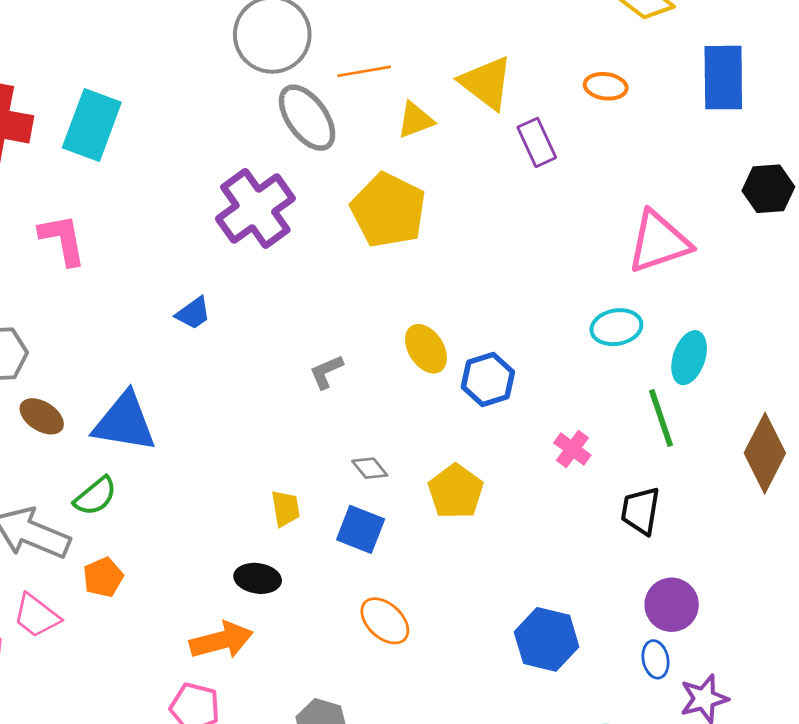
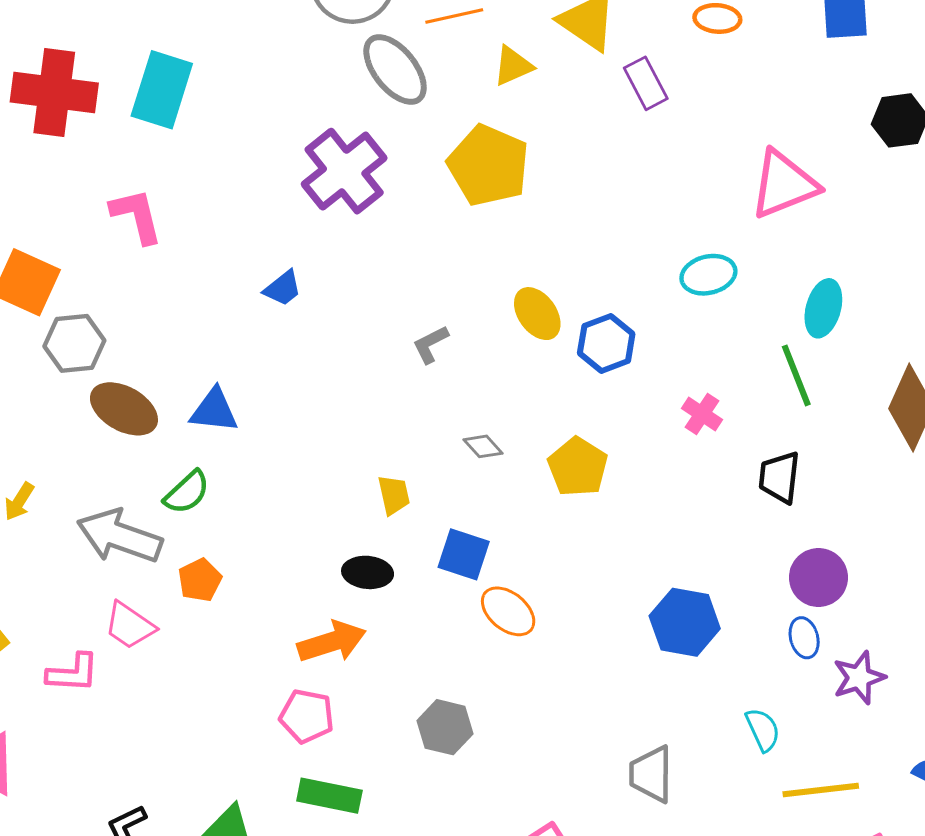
cyan ellipse: (616, 327) -> (708, 275), moved
brown ellipse: (42, 416) -> (124, 409), size x1.4
blue triangle: (125, 422) -> (214, 410), size x0.7
blue square: (361, 529) -> (464, 554), moved

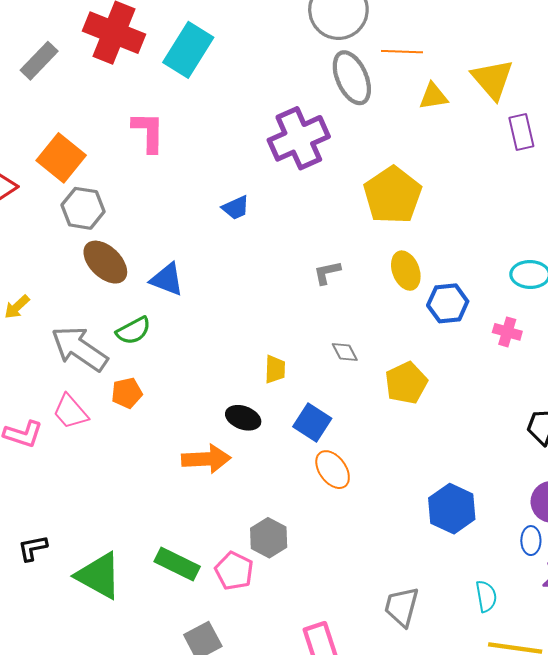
yellow pentagon: (488, 165) -> (393, 195), moved
pink cross: (702, 414) -> (507, 332), moved, turned -32
pink pentagon: (307, 716) -> (234, 571), moved

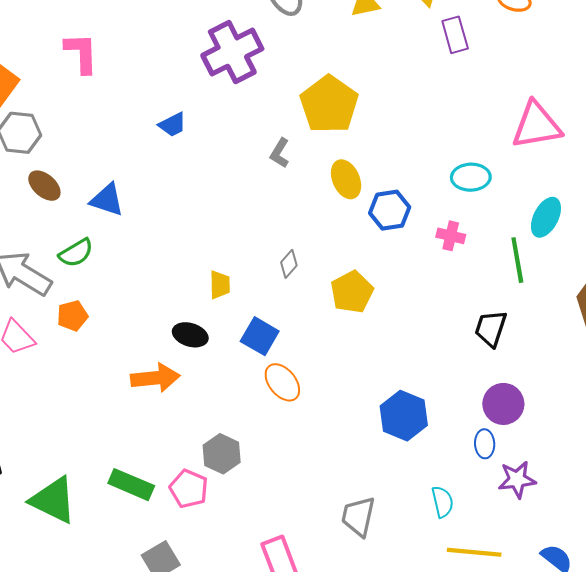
brown ellipse: (105, 262) -> (44, 186), size x0.7
gray L-shape: (327, 273) -> (280, 153), moved, turned -44
gray diamond: (345, 352) -> (289, 264), turned 72

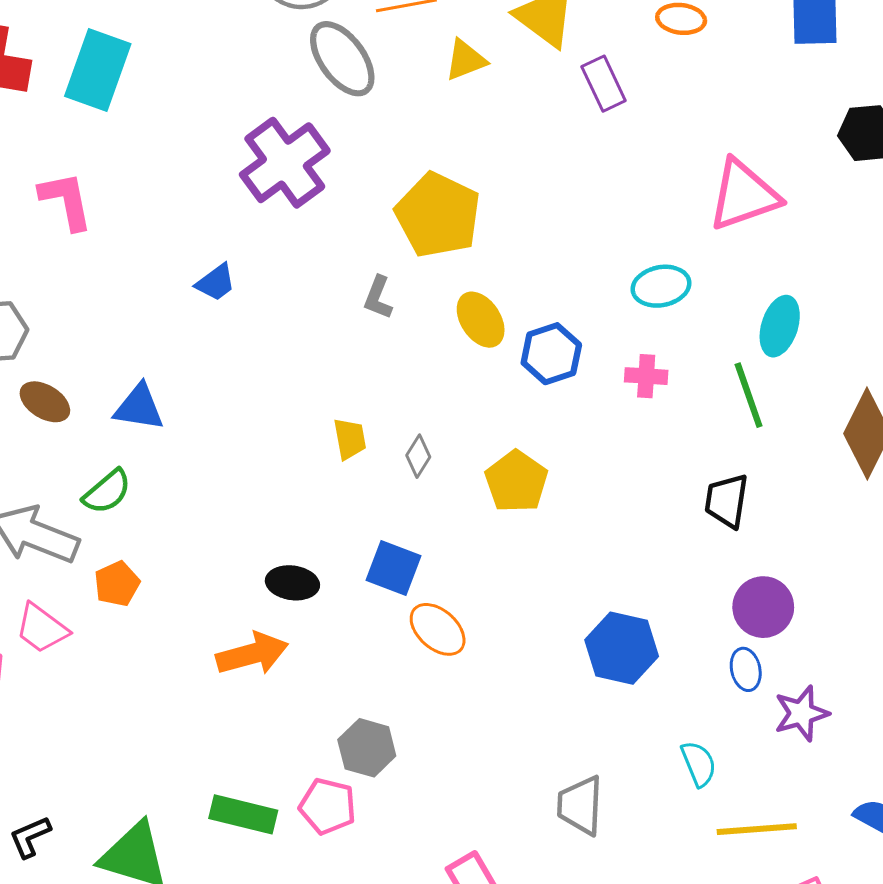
yellow trapezoid: (220, 285) -> (350, 439), moved

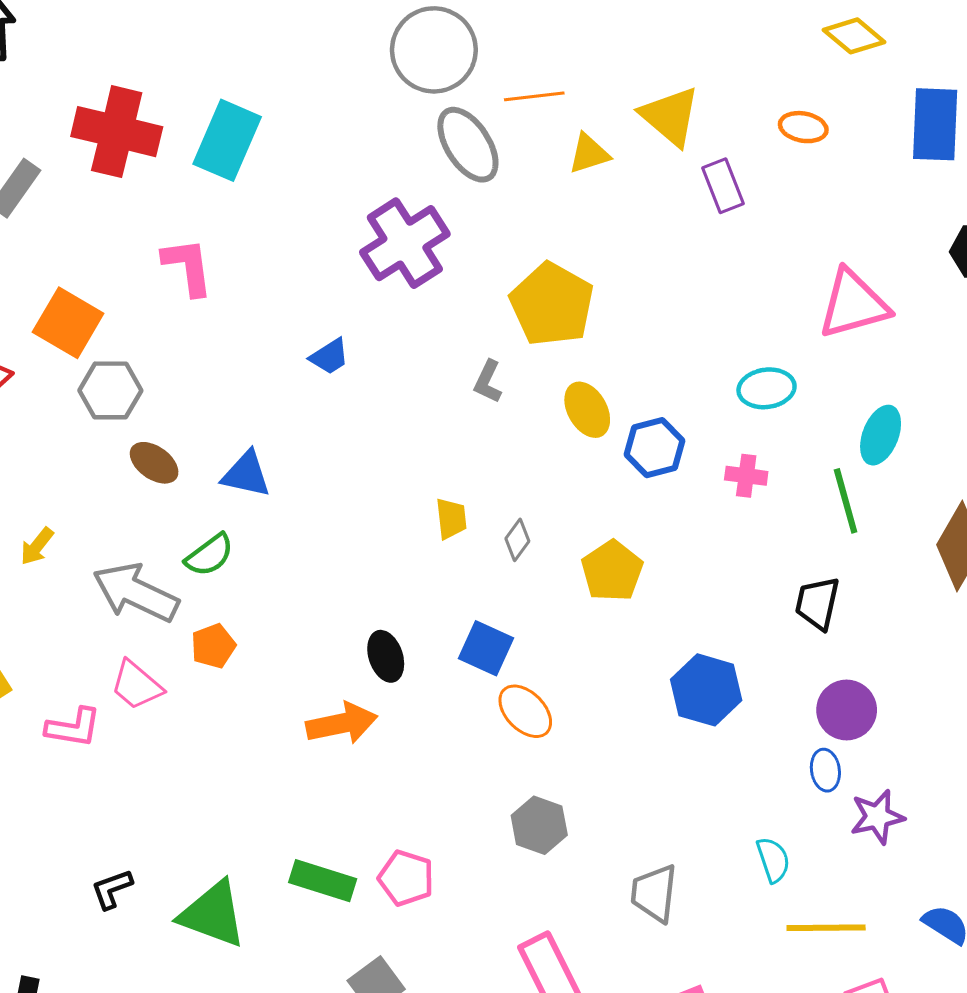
black ellipse: (292, 583) -> (386, 656), turned 60
blue hexagon: (622, 648) -> (706, 690), moved
gray hexagon: (367, 748) -> (539, 825), moved

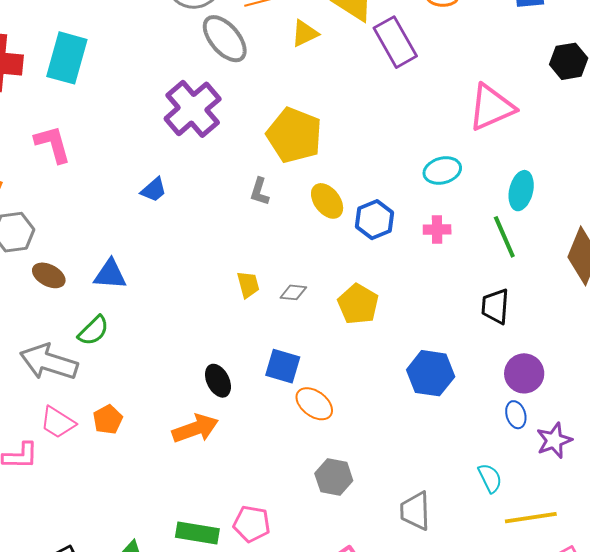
purple rectangle: (723, 186) -> (395, 42), size x1.4
gray diamond: (517, 540) -> (293, 292), turned 68
orange pentagon: (213, 646) -> (108, 420), moved

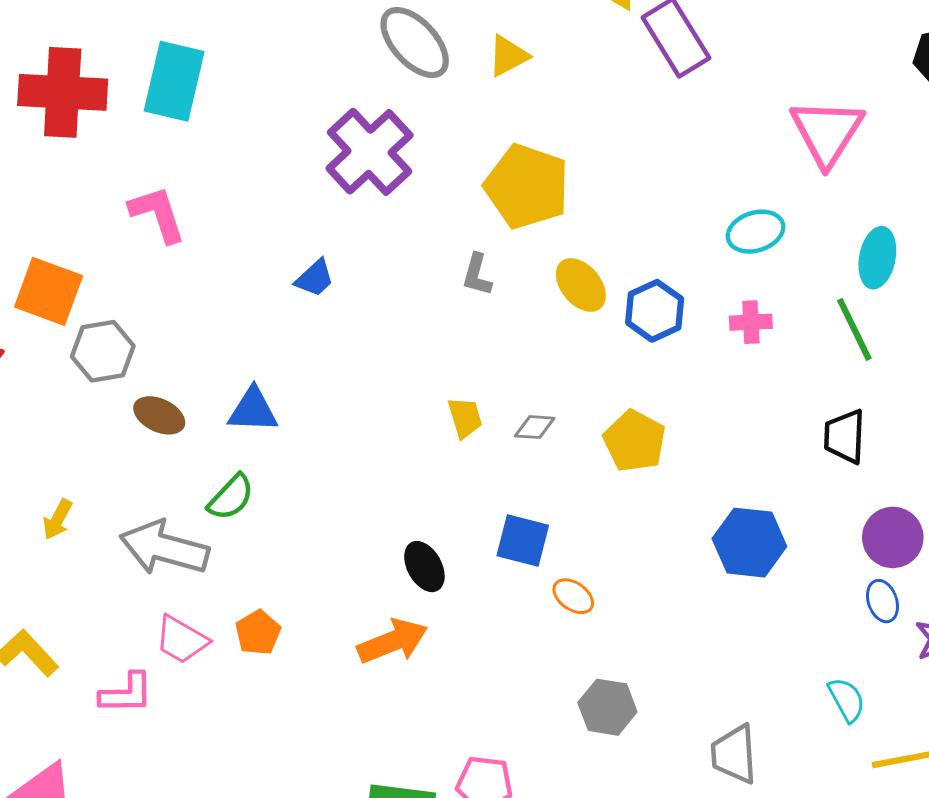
yellow triangle: (305, 33) -> (508, 56), moved
pink triangle: (491, 107) -> (827, 132), turned -32
orange ellipse: (314, 404) -> (573, 596), size x0.7

